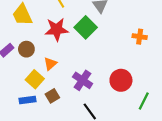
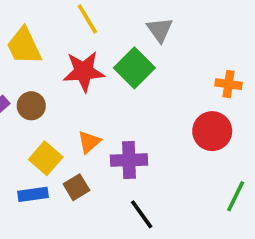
orange triangle: (50, 64) -> (89, 142), moved
purple cross: (83, 80) -> (129, 160), turned -36
red circle: (121, 80) -> (212, 131), moved

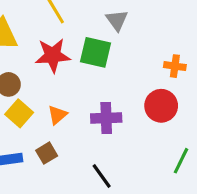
green square: (134, 68) -> (95, 52), turned -32
yellow square: (46, 158) -> (19, 113), moved
purple cross: (129, 160) -> (106, 118), moved

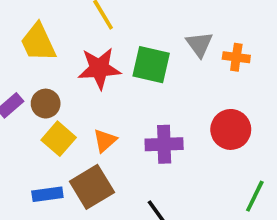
gray triangle: (117, 20) -> (199, 44), moved
orange cross: (175, 66) -> (236, 57), moved
brown square: (47, 153) -> (92, 187), size x1.6

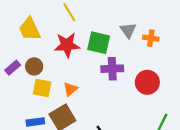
yellow square: (59, 139) -> (42, 88), turned -30
purple cross: (164, 144) -> (112, 69), moved

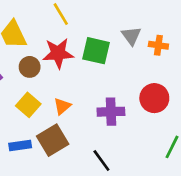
brown circle: (34, 66) -> (30, 67), moved
purple cross: (112, 69) -> (111, 112), moved
yellow square: (42, 88) -> (28, 105), turned 30

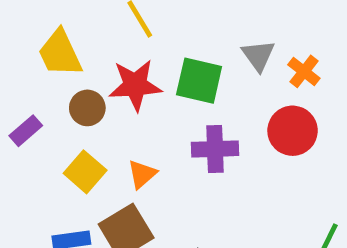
orange cross: (158, 45) -> (304, 71), turned 30
red circle: (154, 98) -> (293, 131), moved
purple cross: (111, 112) -> (215, 149), moved

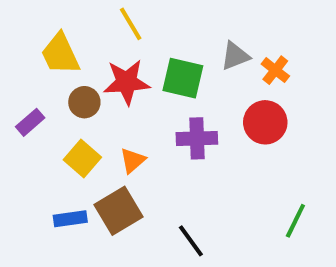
gray triangle: (258, 55) -> (235, 56), turned 44

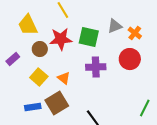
orange triangle: (133, 160) -> (64, 78), turned -40

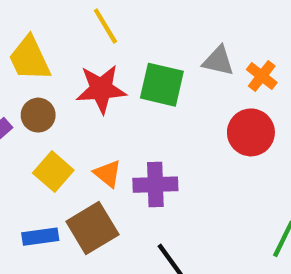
gray triangle: (115, 26) -> (218, 61), turned 35
brown circle: (40, 49) -> (38, 115), moved
purple cross: (96, 67) -> (155, 185), moved

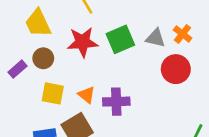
gray triangle: (218, 61) -> (155, 38), moved
green square: (162, 85) -> (120, 39), turned -36
yellow square: (53, 172) -> (53, 93), turned -30

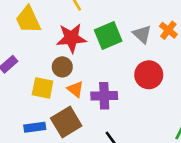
gray triangle: (155, 38) -> (142, 34), turned 30
brown circle: (43, 58) -> (62, 67), moved
red circle: (176, 69) -> (149, 75), moved

